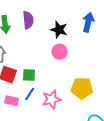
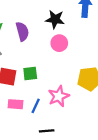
purple semicircle: (28, 20) -> (22, 31), moved
blue line: (30, 94) -> (36, 106), moved

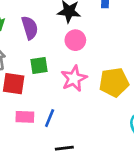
green square: (30, 74) -> (39, 66), moved
pink star: (59, 96) -> (74, 78), moved

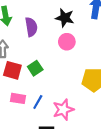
green square: (39, 66) -> (35, 68), moved, turned -32
pink star: (74, 78) -> (63, 110), moved

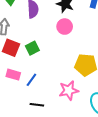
pink star: (63, 110) -> (69, 90), moved

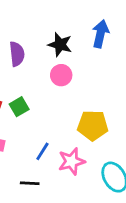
blue line: (31, 80) -> (42, 151), moved

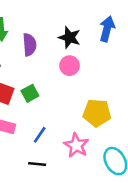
blue line: (42, 151) -> (40, 135), moved
pink star: (72, 161) -> (76, 145), turned -30

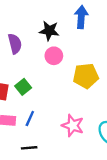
yellow pentagon: (97, 113) -> (86, 76), moved
blue line: (40, 135) -> (30, 119), moved
black line: (37, 164) -> (29, 148), moved

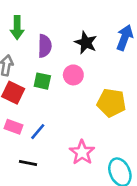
pink circle: (54, 56) -> (73, 75), moved
green square: (23, 87) -> (42, 81), moved, turned 35

